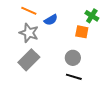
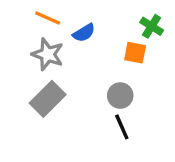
black line: (74, 77) -> (122, 127), turned 49

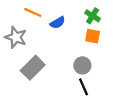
green cross: (152, 26) -> (93, 16), moved
gray star: (48, 54) -> (16, 37), moved

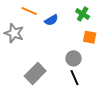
orange square: (93, 36) -> (90, 37), moved
gray rectangle: (33, 68) -> (35, 74), moved

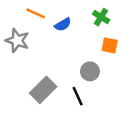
black line: (75, 78) -> (78, 96), moved

